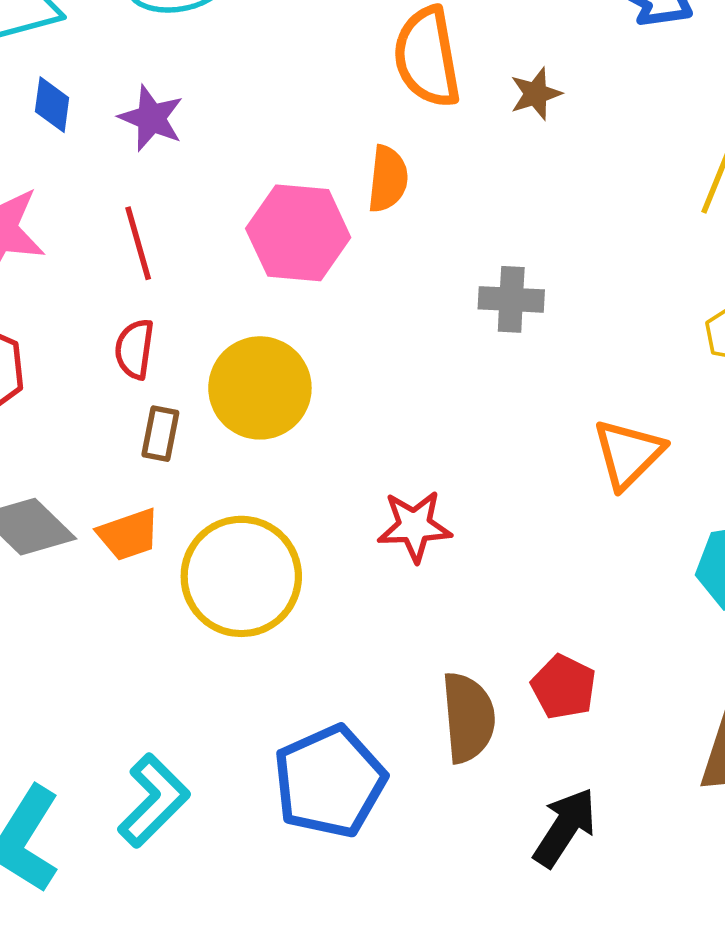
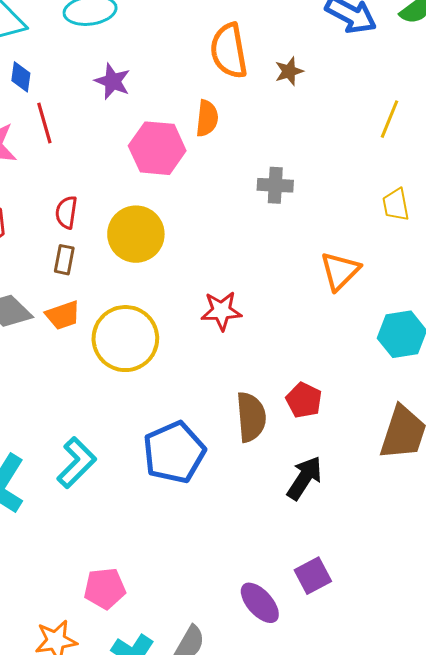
purple star: (151, 118) -> (113, 81), moved
red line: (138, 243) -> (44, 123), moved
brown rectangle: (160, 434) -> (64, 260), moved

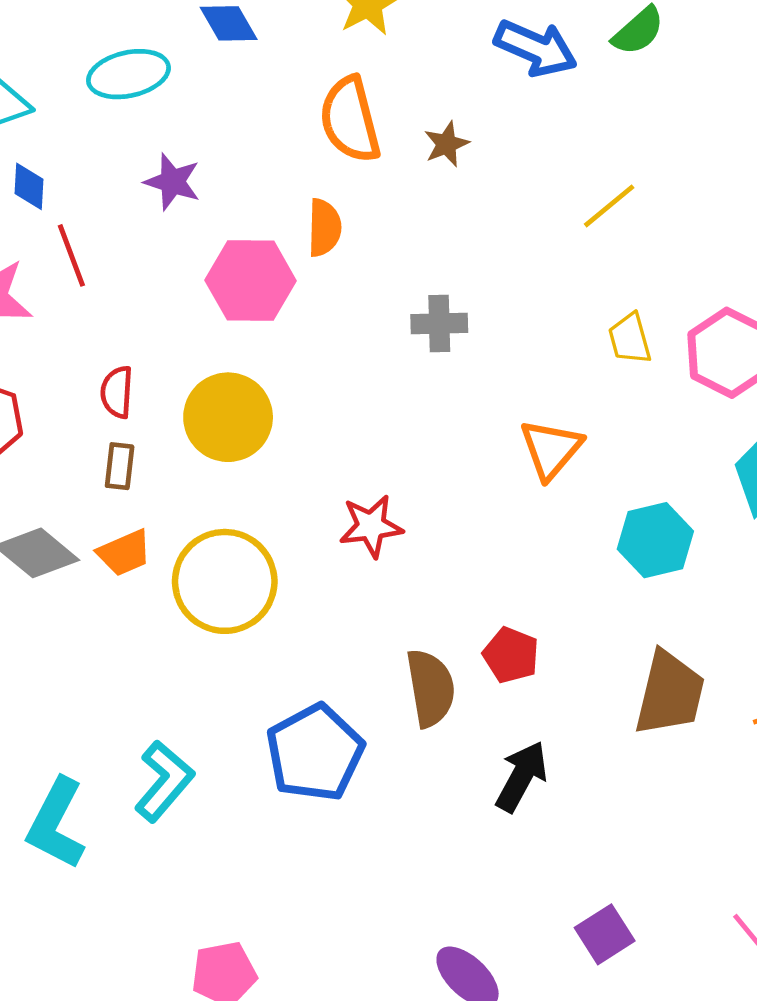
yellow line: (390, 119) -> (609, 206), turned 33
purple square: (313, 576) -> (605, 934), moved

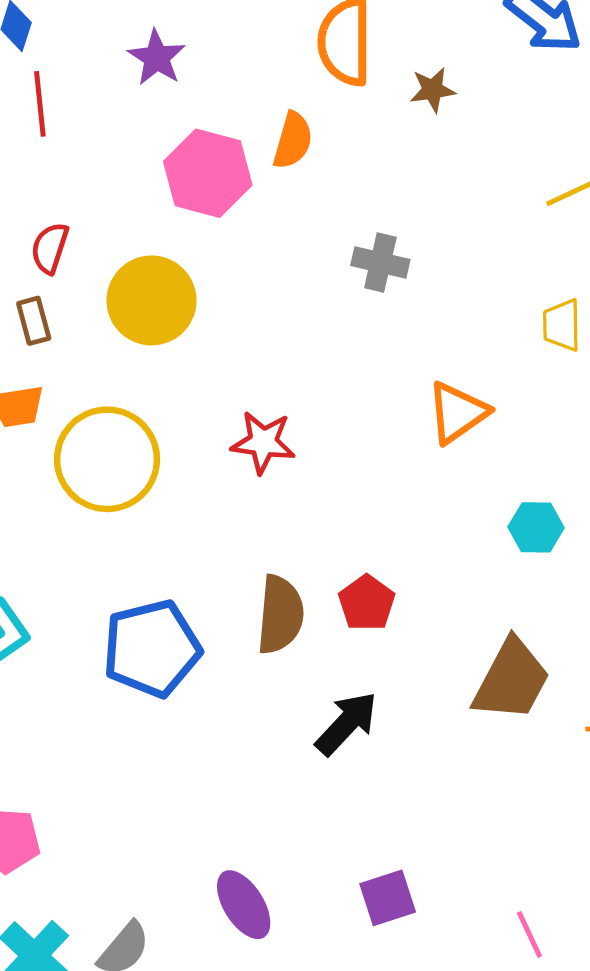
brown rectangle: (120, 466) -> (34, 321), turned -36
cyan hexagon: (655, 540) -> (536, 527), size x0.7

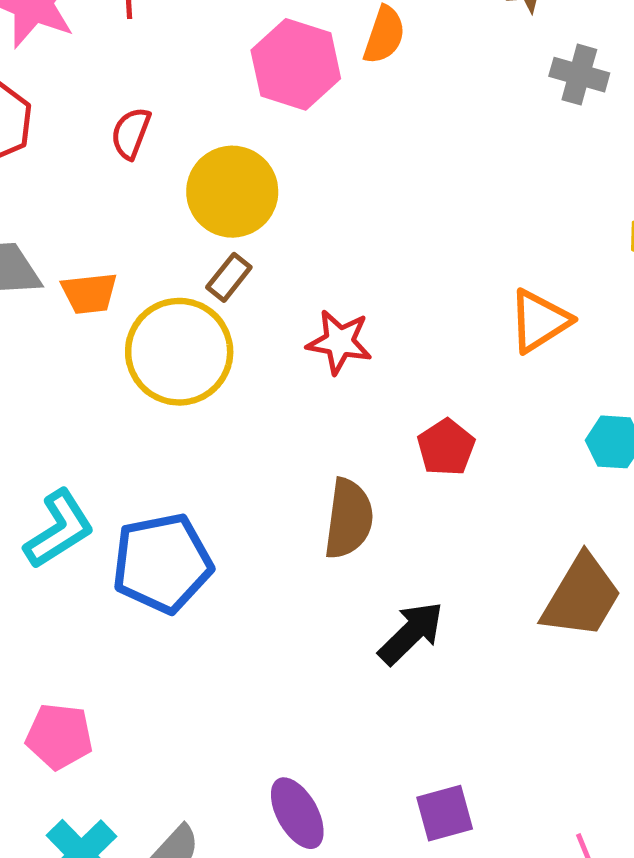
gray cross: (380, 262) -> (579, 75), moved
brown rectangle: (34, 321) -> (229, 277), moved, turned 51
red pentagon: (367, 603) -> (446, 447), moved
blue pentagon: (152, 648) -> (162, 563), moved

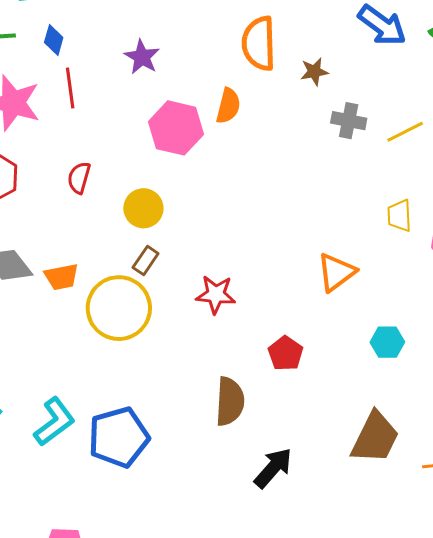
yellow circle: (232, 192) -> (143, 208), size x0.7

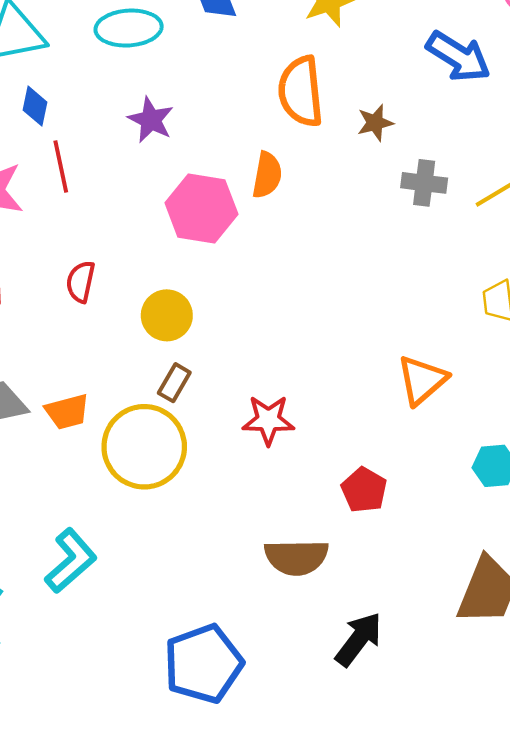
brown semicircle: (230, 401) -> (296, 557), turned 90
cyan L-shape: (54, 422) -> (71, 561), moved
blue pentagon: (119, 437) -> (203, 664), moved

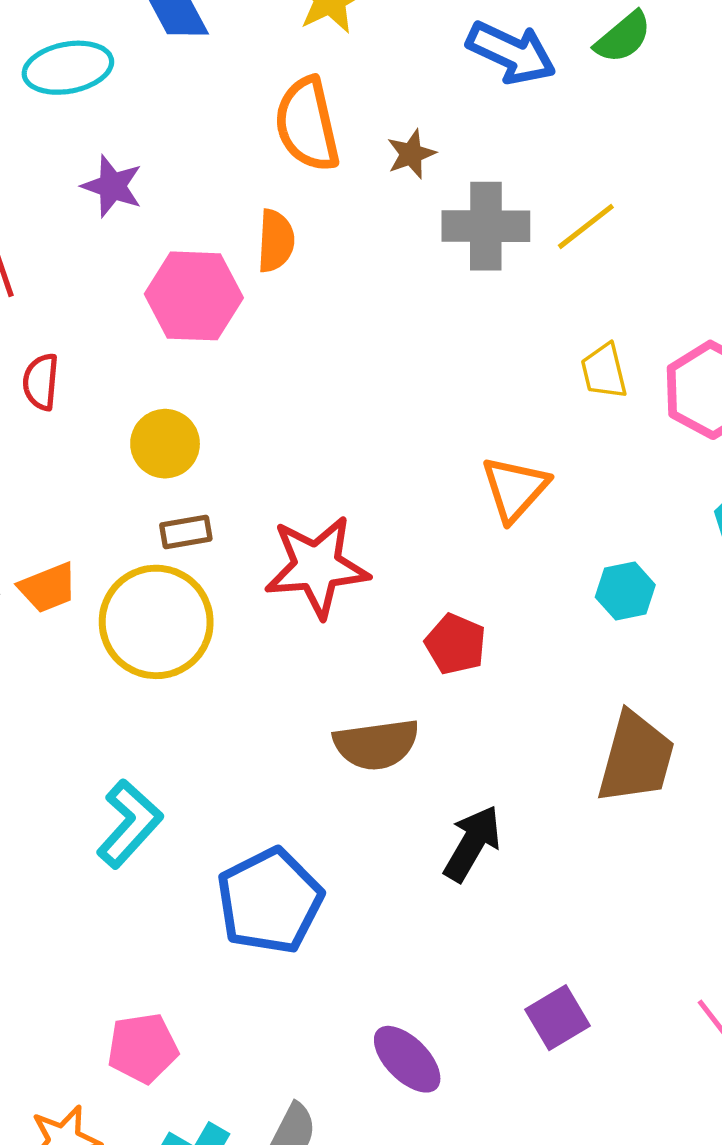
gray cross: (424, 183) -> (486, 226), size x1.4
red semicircle: (81, 282) -> (41, 382), moved
brown rectangle: (174, 383) -> (186, 532), turned 57
red star: (268, 420) -> (317, 567), size x1.5
cyan L-shape: (71, 561) -> (129, 824), moved

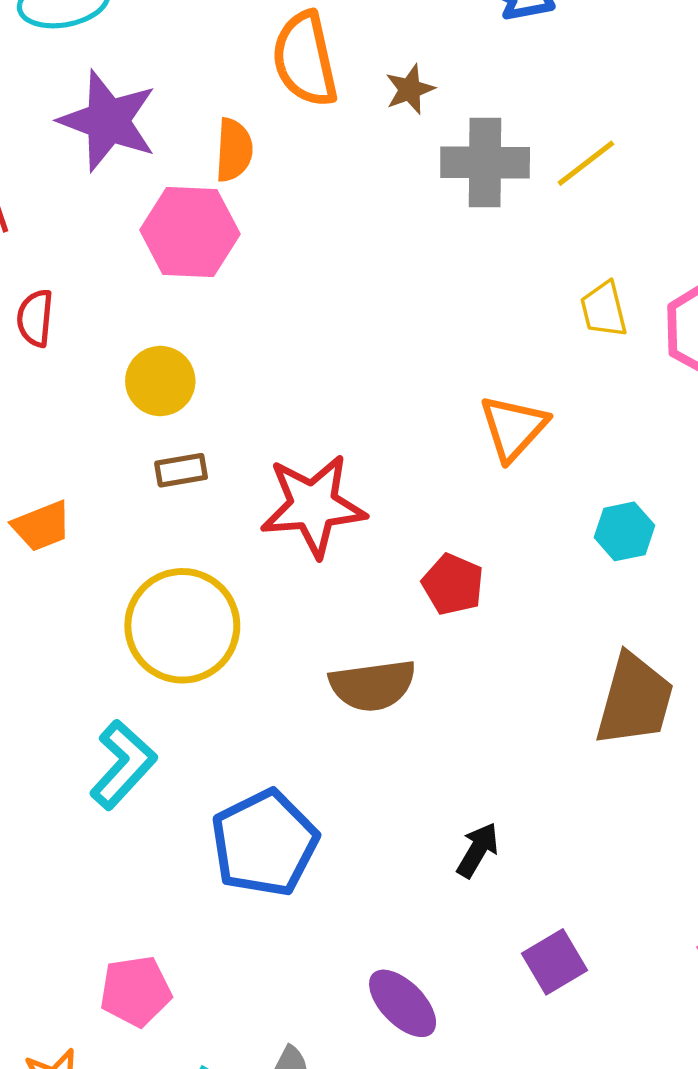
purple star: (112, 186) -> (108, 121), size x1.6
orange semicircle: (276, 241) -> (234, 150), moved
yellow circle: (156, 622) -> (182, 626), moved
black arrow: (472, 843) -> (478, 850), moved, size x0.7

